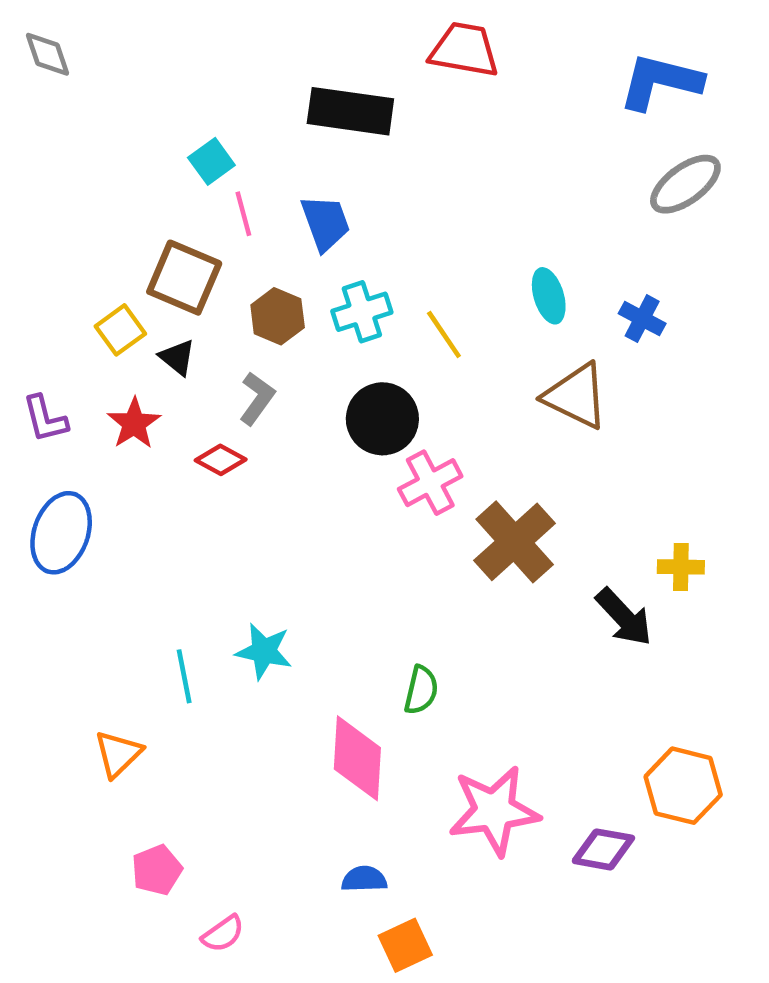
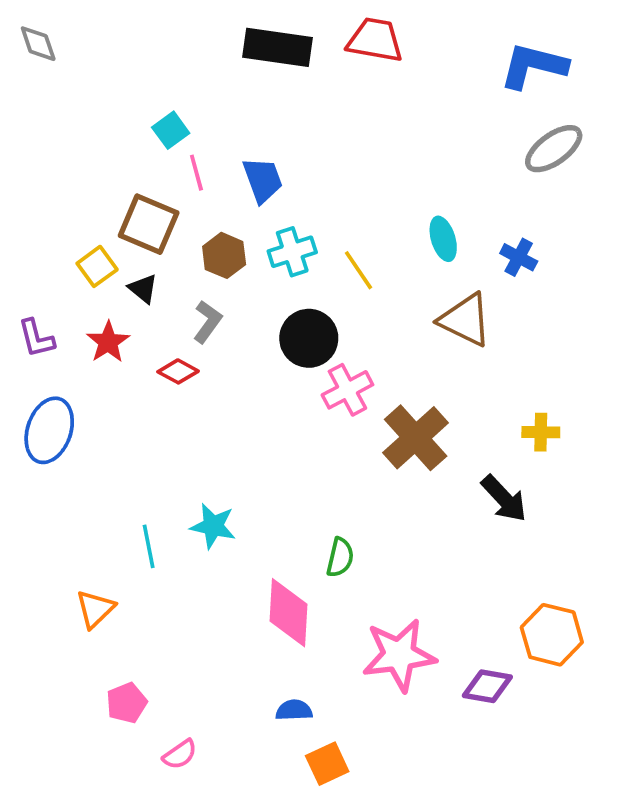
black rectangle: (350, 111) -> (277, 47), moved
yellow cross: (681, 567) -> (541, 432), moved

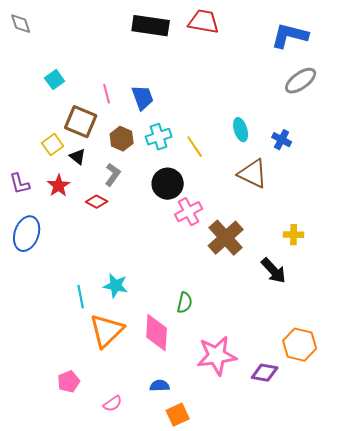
cyan square: (171, 130) -> (55, 80), moved
orange triangle: (95, 609) -> (107, 331), moved, size x1.6
pink semicircle: (180, 754) -> (113, 404), moved

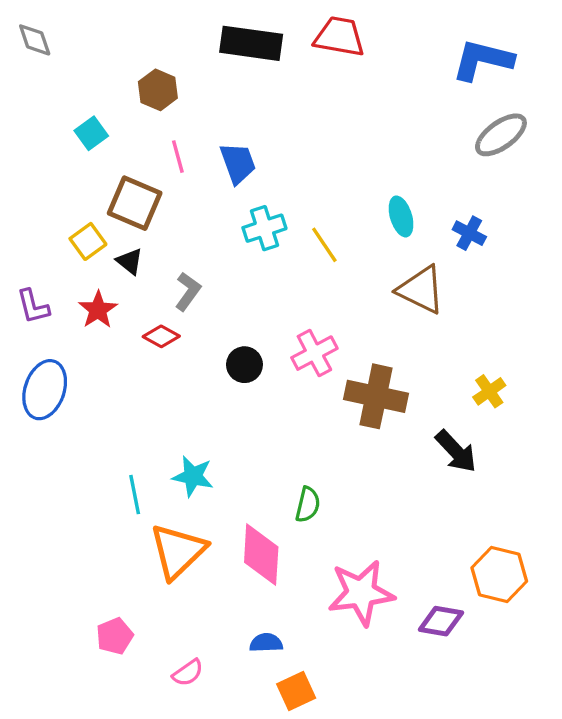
brown hexagon: (122, 139) -> (158, 90), moved
black circle: (168, 184) -> (244, 365), moved, size x0.7
yellow cross: (294, 235) -> (489, 391), turned -36
brown cross: (226, 238) -> (376, 396), turned -36

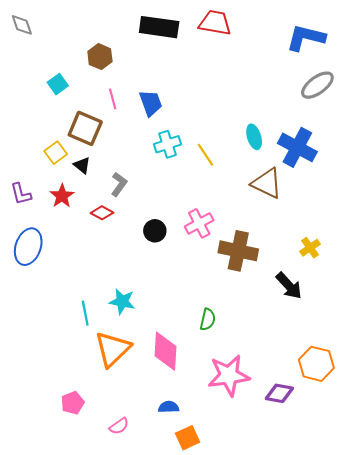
blue cross: (469, 233) -> (297, 147), size x1.8
green semicircle: (308, 505) -> (208, 319), moved

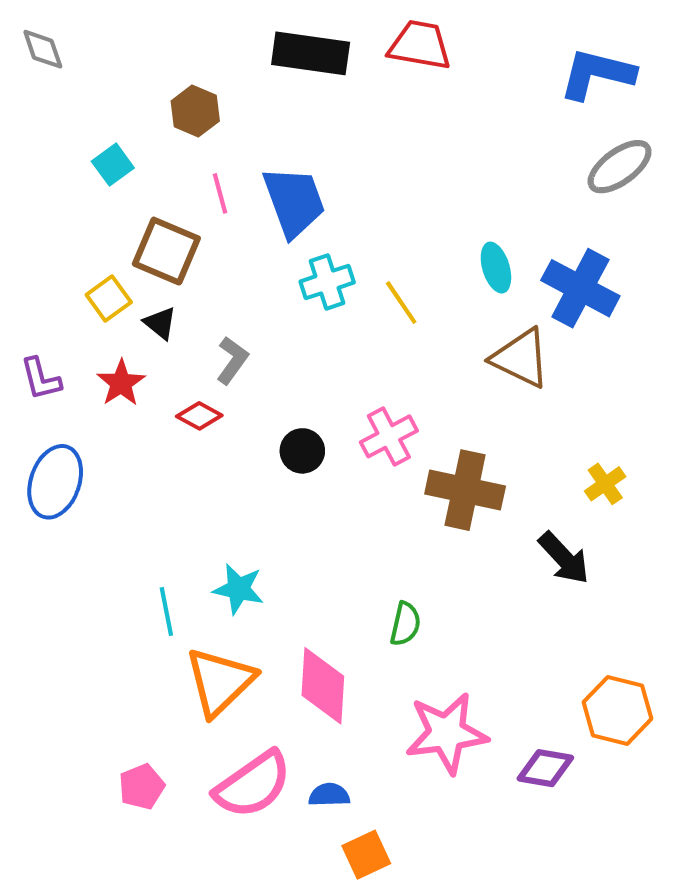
blue trapezoid: (151, 103) -> (294, 202), size x1.4
pink semicircle: (119, 426) -> (253, 785), moved, size x2.0

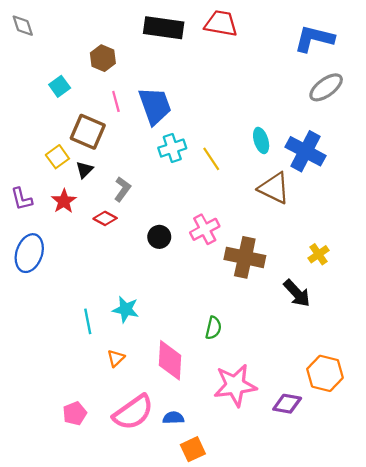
black triangle: (160, 323) -> (84, 170), turned 36
orange triangle: (220, 682) -> (116, 358), size x0.5

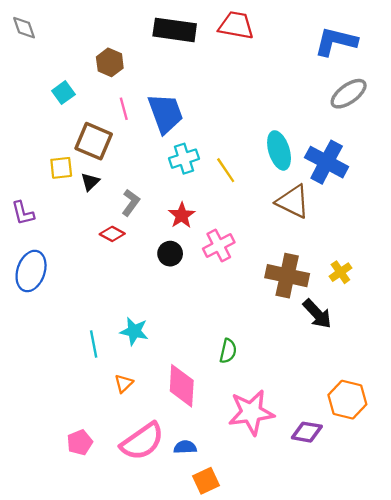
cyan ellipse: (261, 140) -> (279, 150), size x1.4
yellow square: (57, 157) -> (61, 168), turned 30
red star: (64, 201) -> (182, 215), moved
brown cross: (245, 257) -> (287, 276), moved

